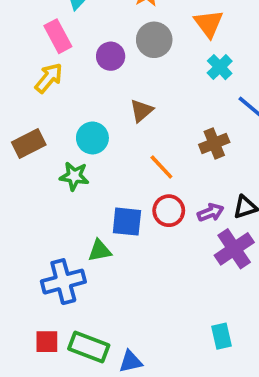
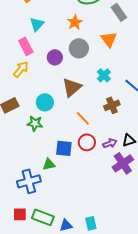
cyan cross: (220, 67) -> (104, 75), moved
brown triangle: (141, 111) -> (72, 87), size x1.5
cyan rectangle: (221, 336) -> (91, 223), moved

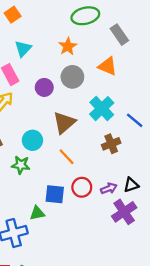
orange triangle: (109, 39) -> (108, 66), turned -30
cyan cross: (104, 75) -> (102, 109), size x1.5
orange line: (83, 118) -> (67, 157), moved

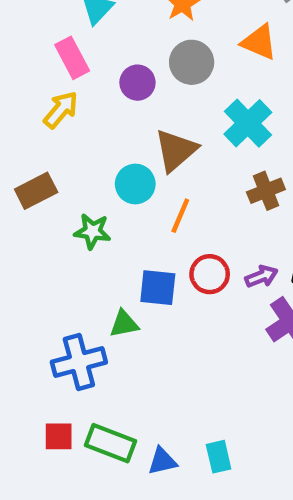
cyan circle: (32, 140) -> (135, 184), moved
orange line: (67, 157) -> (180, 216), turned 66

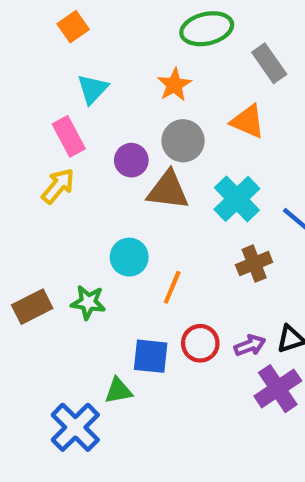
brown triangle: (176, 150) -> (168, 190), moved, turned 48
brown rectangle: (36, 191) -> (32, 307), moved
blue cross: (79, 362) -> (75, 427), turned -30

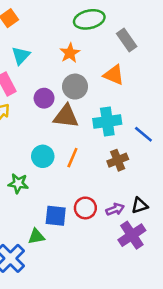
cyan cross: (237, 199) -> (107, 121), turned 36
orange line: (172, 287) -> (72, 158), moved

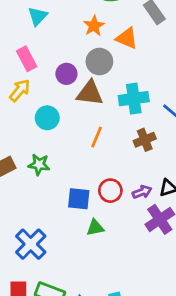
cyan triangle: (21, 56) -> (38, 16), moved
orange triangle: (114, 75) -> (127, 38), moved
cyan circle: (43, 156) -> (47, 118), moved
green triangle: (36, 236) -> (95, 228), moved

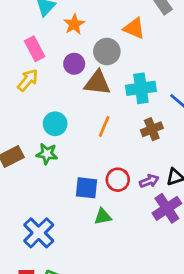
orange star: (94, 26) -> (74, 24), moved
cyan circle: (47, 118) -> (55, 124), moved

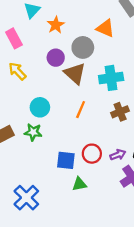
pink rectangle: (35, 49) -> (14, 38), moved
yellow arrow: (28, 80) -> (17, 71), turned -84
brown triangle: (97, 83) -> (75, 73), turned 35

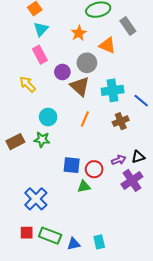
orange star: (56, 25) -> (79, 33), moved
pink rectangle: (14, 38) -> (40, 55), moved
red circle: (92, 154) -> (94, 169), moved

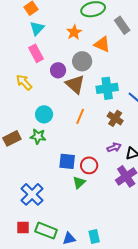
brown cross: (121, 121) -> (115, 118), turned -35
purple arrow: (119, 160) -> (114, 147), moved
green triangle: (84, 187) -> (79, 182), turned -32

